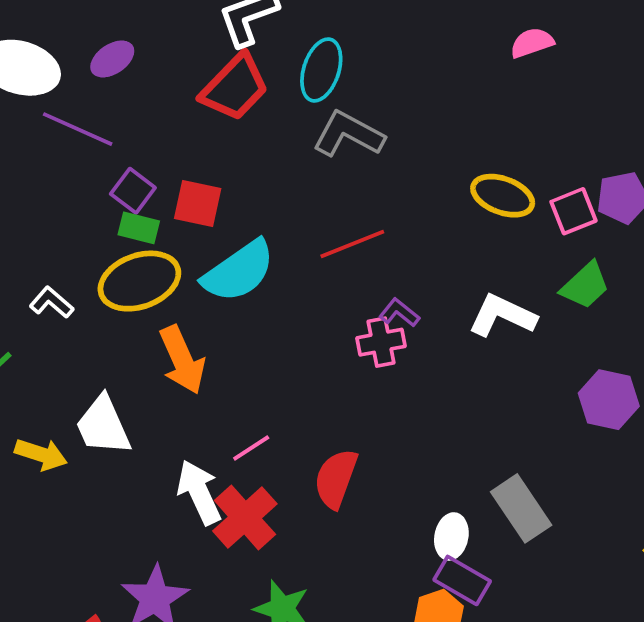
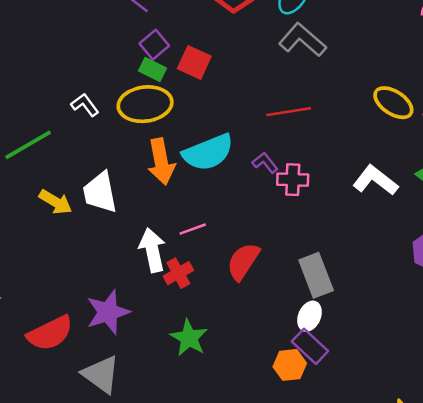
cyan semicircle: (239, 271) -> (208, 152), moved
purple L-shape: (399, 313) -> (265, 163), moved
gray rectangle: (521, 508) -> (316, 275), moved
red cross: (245, 517) -> (178, 273), size x0.7

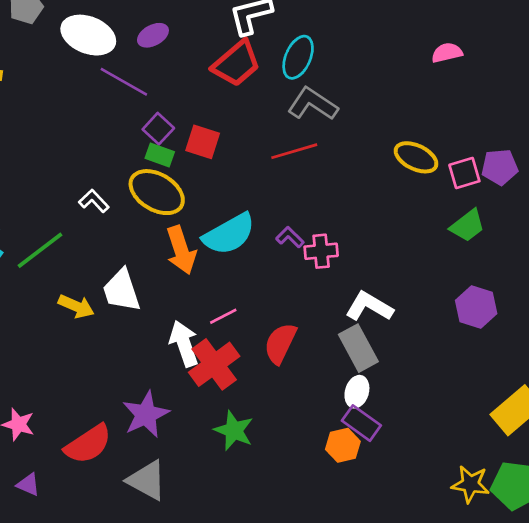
yellow ellipse: (145, 104) -> (157, 192), turned 45
red line: (289, 112) -> (294, 151), moved
white L-shape: (375, 180) -> (369, 307), moved
red cross: (178, 273) -> (214, 364), size x1.6

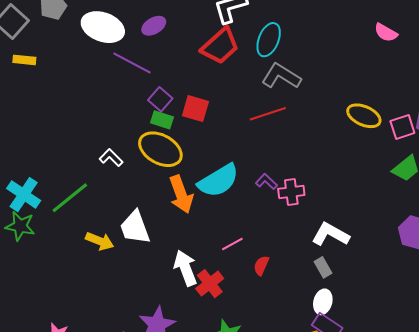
pink semicircle: (447, 53) -> (386, 33), turned -135
pink line: (223, 316) -> (232, 244), moved
red semicircle: (280, 343) -> (261, 265), size x0.6
gray rectangle: (358, 348) -> (323, 267), size x0.6
red cross: (214, 364) -> (210, 284), size x0.7

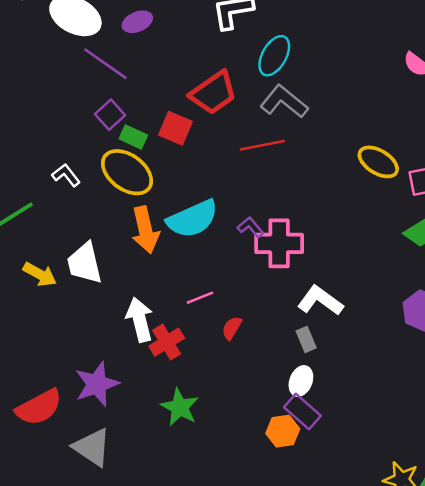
red trapezoid: (220, 46) -> (213, 93), moved
purple square: (160, 99) -> (110, 115), moved
pink cross: (291, 192) -> (279, 243), size x1.5

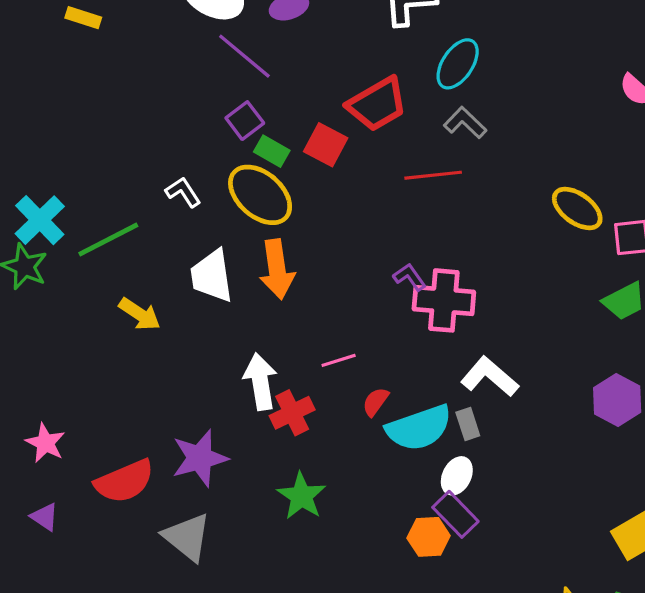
gray L-shape: (284, 102) -> (465, 123), size x0.7
cyan semicircle: (193, 219) -> (419, 428), moved
white trapezoid: (85, 263) -> (212, 276), moved

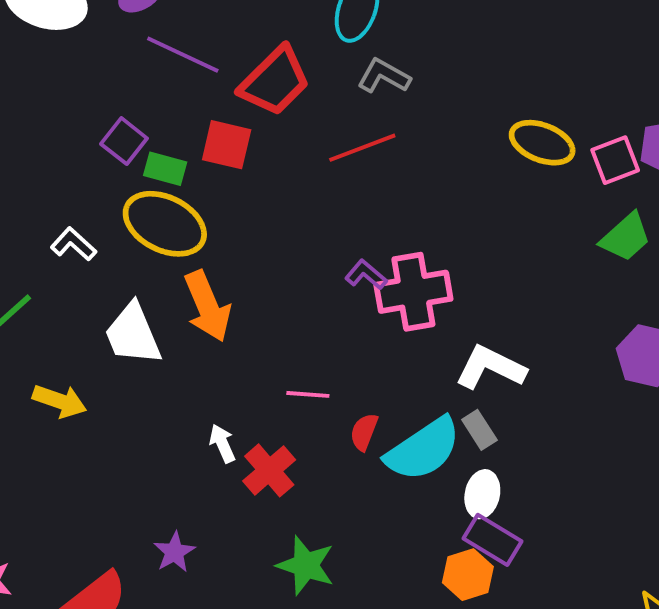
purple line: (244, 56) -> (183, 55), moved
pink line: (339, 360) -> (308, 394), turned 36
white arrow: (260, 382) -> (222, 443), size x0.6
purple star: (200, 458) -> (174, 552), size x0.6

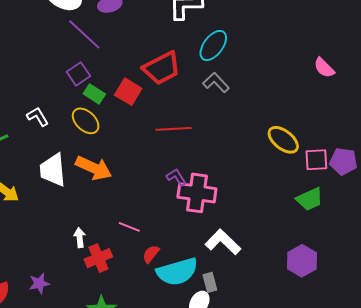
purple line: (183, 55) -> (84, 34), moved
red line: (362, 148) -> (173, 129), moved
yellow ellipse: (165, 224) -> (86, 121), size x0.7
orange arrow: (207, 306) -> (94, 168), turned -60
gray rectangle: (479, 430) -> (210, 282), moved

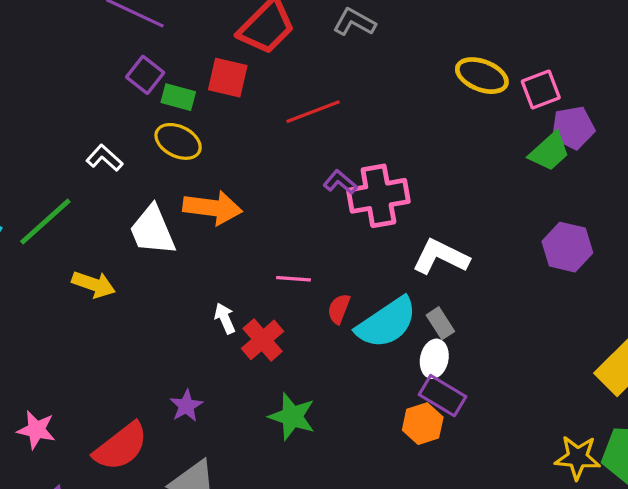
purple pentagon: (343, 161) -> (573, 128), moved

